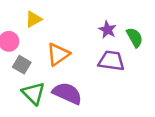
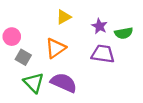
yellow triangle: (33, 19) -> (64, 17), moved
green semicircle: (135, 37) -> (124, 33), turned 108

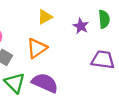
green semicircle: (124, 33) -> (104, 19), moved, turned -84
purple trapezoid: (103, 54) -> (103, 60), moved

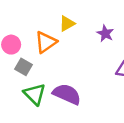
orange triangle: (37, 48) -> (46, 42), moved

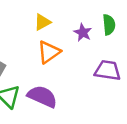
orange triangle: (46, 42) -> (49, 52), moved

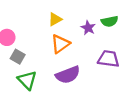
green semicircle: (109, 25) -> (110, 21), turned 84
purple semicircle: (42, 96) -> (68, 75), moved, turned 135

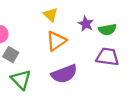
yellow triangle: (55, 19) -> (51, 15), turned -48
green semicircle: (110, 21) -> (107, 30), moved

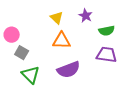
purple star: (86, 24) -> (86, 16), moved
orange triangle: (56, 41) -> (62, 41), turned 36

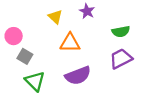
purple star: (86, 16) -> (87, 11), moved
yellow triangle: (57, 18) -> (55, 17), moved
purple trapezoid: (107, 55) -> (121, 59), turned -35

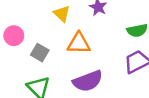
gray square: (25, 56) -> (40, 53), moved

